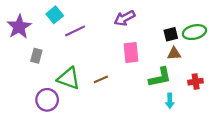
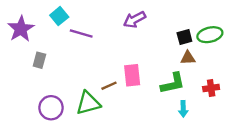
purple line: (75, 31) -> (81, 33), turned 42
pink rectangle: (131, 52) -> (132, 75), moved
green triangle: (69, 78) -> (88, 103), moved, turned -35

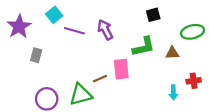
purple arrow: (135, 20) -> (105, 30), moved, turned 90
black square: (184, 37) -> (153, 15), moved
green L-shape: (173, 83) -> (144, 47), moved
cyan arrow: (183, 109) -> (173, 92), moved

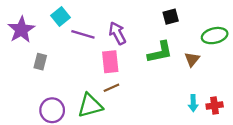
brown triangle: (172, 53) -> (192, 59), turned -48
pink rectangle: (121, 69) -> (110, 62), moved
red cross: (194, 81) -> (215, 106), moved

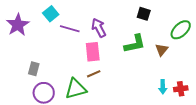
black square: (171, 17) -> (144, 14), turned 32
green ellipse: (215, 36) -> (181, 30), turned -30
gray rectangle: (40, 62) -> (34, 69), moved

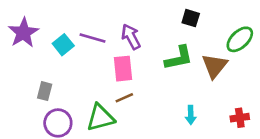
cyan square: (51, 14) -> (63, 45), moved
brown triangle: (162, 50) -> (215, 66), size x1.5
cyan arrow: (163, 87) -> (191, 115), moved

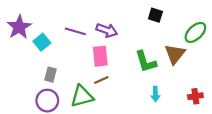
purple arrow: (131, 37) -> (107, 30), turned 138
cyan square: (63, 45) -> (42, 42), moved
green L-shape: (179, 58) -> (146, 62), moved, turned 85
gray rectangle: (45, 91) -> (51, 75), moved

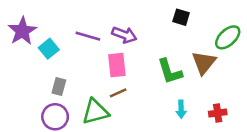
red cross: (195, 96) -> (218, 113), moved

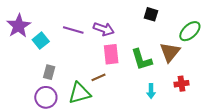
pink rectangle: (117, 65) -> (111, 54), moved
red cross: (218, 113) -> (182, 84), moved

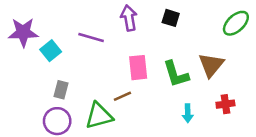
black square: (151, 14) -> (171, 18), moved
purple star: (19, 26) -> (23, 32), turned 30
purple arrow: (104, 29) -> (129, 18), moved, turned -120
green ellipse: (190, 31) -> (236, 23), moved

